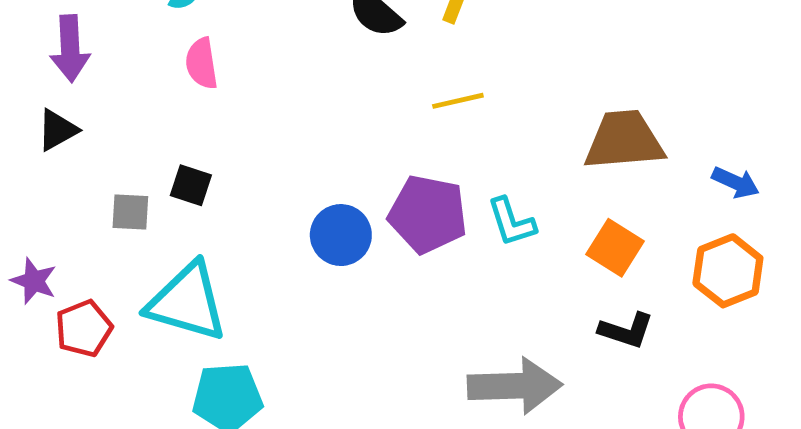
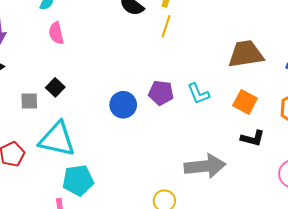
yellow line: (458, 101) -> (166, 26), moved, turned -55
black square: (191, 185) -> (55, 87), turned 30
purple pentagon: (428, 214) -> (161, 93), size x0.7

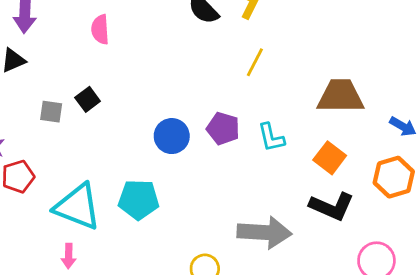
yellow line: (166, 26) -> (255, 62), moved
black L-shape: (253, 138) -> (332, 206), size x1.4
cyan triangle: (57, 139) -> (78, 207), moved
cyan pentagon: (78, 180) -> (139, 200), moved

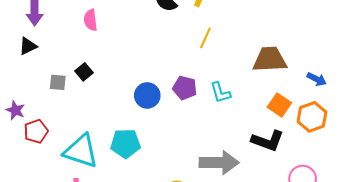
orange square: (330, 158) -> (279, 105), moved

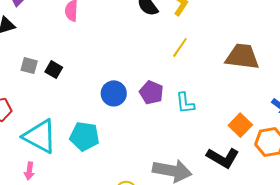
brown trapezoid: (270, 59) -> (242, 57), moved
black square: (84, 72) -> (54, 70), moved, turned -30

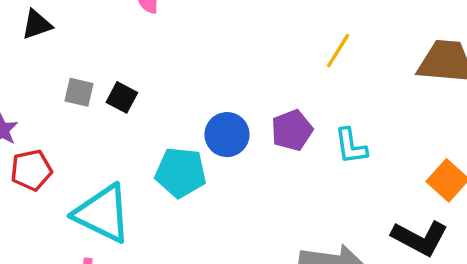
purple pentagon: (151, 92) -> (292, 130), turned 30
cyan pentagon: (85, 136) -> (181, 172), moved

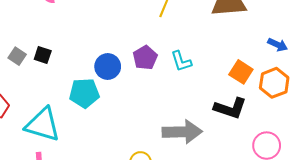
gray square: (79, 92) -> (17, 56), turned 30

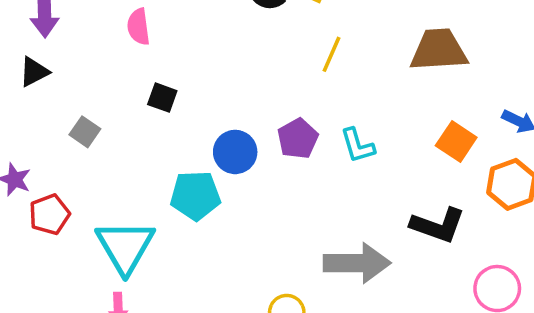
black square: (43, 55) -> (162, 98), moved
orange square: (241, 72) -> (456, 141), moved
cyan triangle: (43, 125) -> (125, 247), turned 42

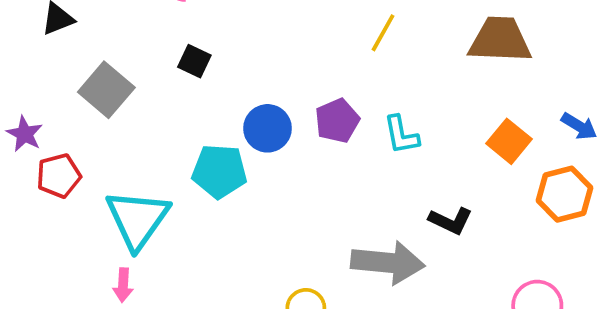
gray square: (85, 132) -> (106, 90), size x1.6
black L-shape: (438, 225) -> (451, 221), moved, size x0.7

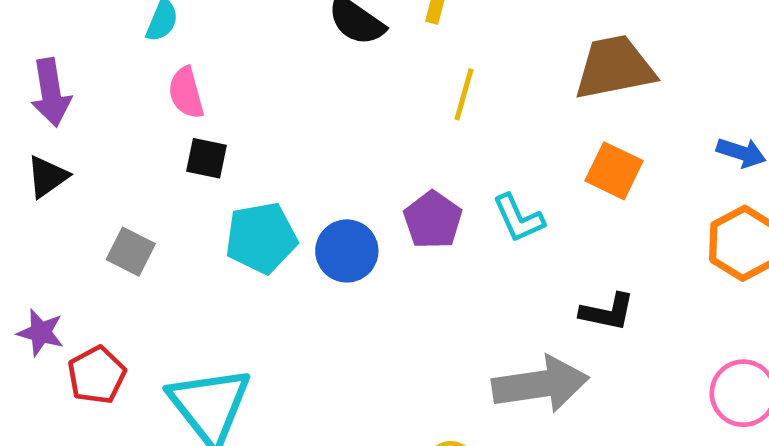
black square: (194, 61) -> (206, 158), moved
gray square: (106, 90) -> (131, 252), size x0.7
orange square: (509, 141) -> (614, 171), moved
cyan pentagon: (219, 171) -> (261, 238), moved

